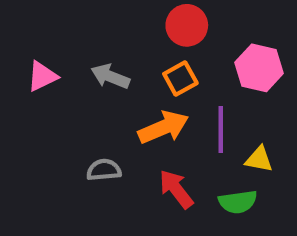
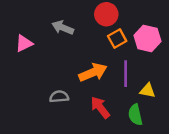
gray arrow: (110, 76) -> (63, 28), moved
orange square: (180, 79) -> (117, 38), moved
green semicircle: (238, 202) -> (135, 115), turned 85

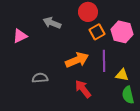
gray semicircle: (59, 97) -> (40, 78), moved
green semicircle: (135, 115) -> (128, 95), moved

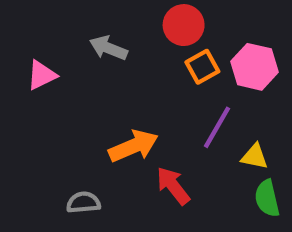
orange arrow: (77, 60) -> (133, 146), moved
purple line: (104, 61) -> (217, 127), turned 30
gray semicircle: (40, 78) -> (83, 202), moved

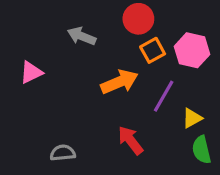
pink triangle: (42, 75) -> (31, 72), moved
orange arrow: (133, 146) -> (119, 82), moved
yellow triangle: (255, 157) -> (192, 118), turned -40

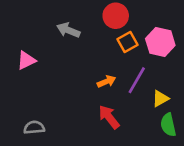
orange arrow: (119, 82) -> (106, 81), moved, size x0.6
gray semicircle: (63, 153) -> (34, 127), moved

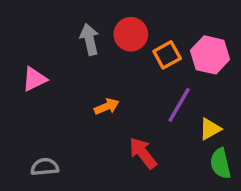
red circle: (116, 16) -> (131, 34), moved
gray arrow: (68, 30) -> (89, 39), turned 55
orange arrow: (106, 81) -> (107, 107), moved

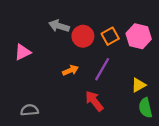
red circle: (131, 34) -> (83, 36), moved
gray arrow: (89, 39) -> (59, 26), turned -60
purple line: (179, 105) -> (102, 69), moved

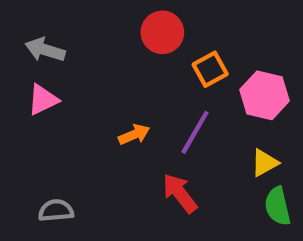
gray arrow: (59, 26) -> (45, 50), moved
red circle: (83, 36) -> (162, 32), moved
pink hexagon: (139, 36) -> (264, 95), moved

